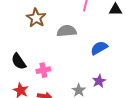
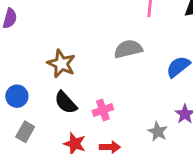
brown star: (36, 18) -> (61, 64), moved

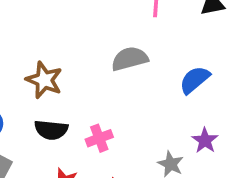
black semicircle: (66, 102) -> (51, 130), turned -40

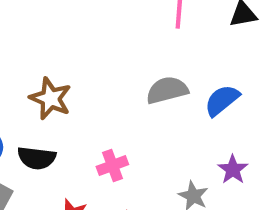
gray semicircle: (130, 59) -> (167, 90), moved
black semicircle: (51, 130) -> (37, 158), moved

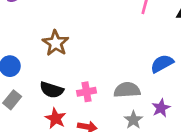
gray semicircle: (167, 90) -> (127, 90), moved
black semicircle: (37, 158) -> (52, 90), moved

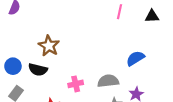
black semicircle: (52, 90) -> (38, 70), moved

